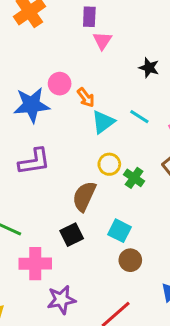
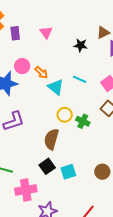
purple rectangle: (89, 17) -> (15, 33), moved
cyan triangle: (103, 122) -> (56, 87), turned -36
cyan square: (120, 231) -> (68, 172), moved, turned -35
brown circle: (130, 260) -> (102, 172), moved

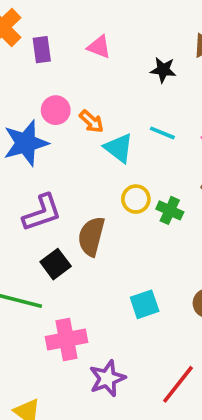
pink triangle: (46, 32) -> (99, 47), turned -32
brown semicircle: (51, 139) -> (91, 236), moved
black square: (47, 166) -> (56, 264), moved

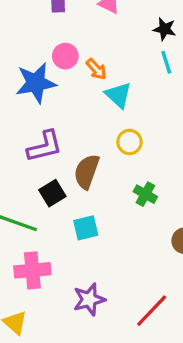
cyan line: (162, 133) -> (166, 62), moved, turned 45
green cross: (170, 210) -> (145, 194), moved
cyan square: (145, 304) -> (86, 228), moved
pink cross: (67, 340) -> (32, 270), moved

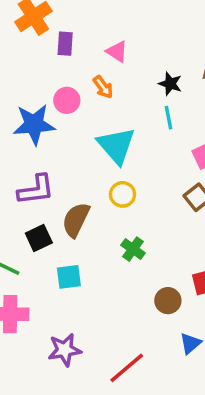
orange arrow: (96, 69) -> (103, 87), moved
cyan triangle: (118, 95) -> (116, 146), size x1.4

